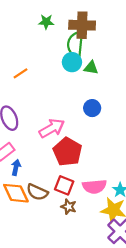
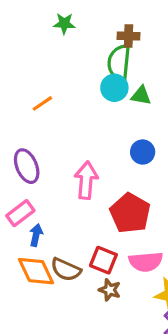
green star: (46, 22) -> (64, 24), moved
brown cross: (82, 25) -> (129, 36), size x0.6
pink arrow: (52, 128) -> (86, 180), turned -55
red pentagon: (67, 152) -> (130, 213), moved

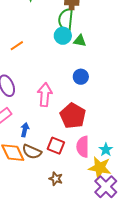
blue arrow: (36, 235) -> (25, 130), moved
pink semicircle: (146, 262) -> (83, 147), turned 95
brown star: (110, 290) -> (56, 179), moved

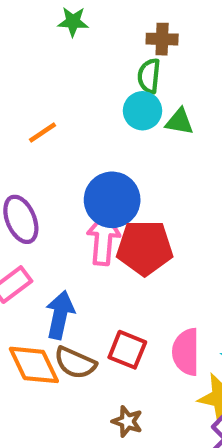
green semicircle: (66, 20) -> (149, 76), size x0.7
blue circle: (81, 77) -> (112, 200), moved, size x1.6
red pentagon: (73, 116) -> (145, 248), moved, turned -30
blue arrow: (25, 130) -> (60, 315), size x1.5

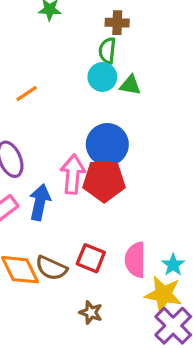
blue circle: (112, 200) -> (107, 145), moved
blue arrow: (60, 315) -> (40, 202), moved

